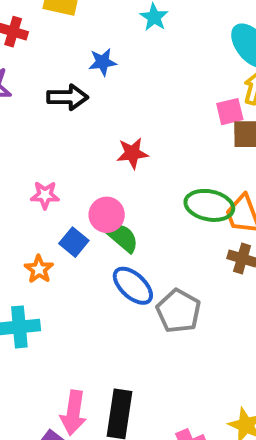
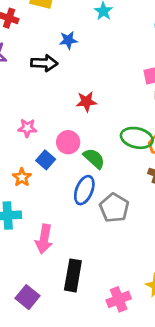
green semicircle: (122, 237) -> (94, 158), moved
blue ellipse: (133, 286) -> (84, 190), turned 68
pink arrow: (73, 413) -> (44, 239), moved

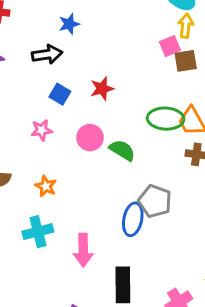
blue square: (46, 160) -> (60, 94), moved
blue ellipse: (84, 190) -> (133, 219), moved

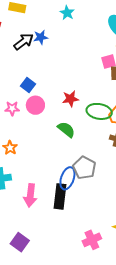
black arrow: (47, 54) -> (24, 42), moved, turned -36
red star: (102, 89) -> (70, 99), moved
pink circle: (90, 138) -> (35, 105), moved
black rectangle: (123, 285) -> (60, 196), moved

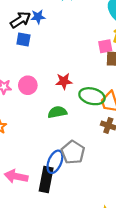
blue square: (28, 85) -> (23, 40), moved, turned -32
green semicircle: (66, 130) -> (57, 112), turned -54
pink arrow: (30, 195) -> (16, 176), turned 90

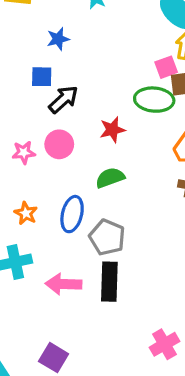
black arrow: (20, 20) -> (63, 99), moved
green ellipse: (92, 96) -> (154, 100), moved
gray pentagon: (73, 152) -> (107, 237), moved
blue ellipse: (55, 162) -> (72, 214), moved

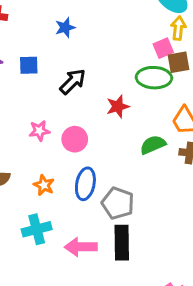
blue square: (42, 77) -> (29, 65), moved
pink circle: (59, 144) -> (75, 139), moved
green semicircle: (110, 178) -> (153, 145), moved

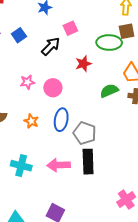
pink square: (163, 48) -> (70, 28), moved
blue square: (29, 65) -> (19, 35), turned -32
cyan cross: (37, 229) -> (21, 166), moved, turned 30

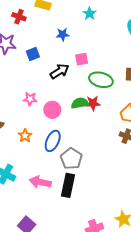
green ellipse: (109, 43) -> (101, 80), moved
red star: (83, 64) -> (93, 103), moved
green semicircle: (109, 91) -> (80, 103), moved

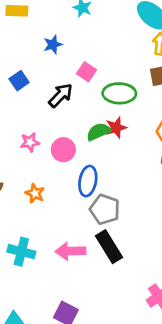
pink square: (82, 59) -> (87, 72), turned -32
blue ellipse: (53, 141) -> (88, 181), moved
black rectangle: (68, 185) -> (109, 247), turned -30

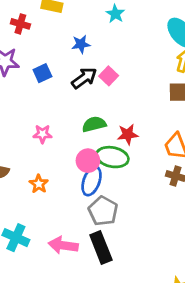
green ellipse: (119, 93) -> (112, 157), moved
black arrow: (61, 95) -> (84, 78), moved
green semicircle: (99, 132) -> (94, 124), moved
pink circle: (63, 150) -> (88, 161), moved

